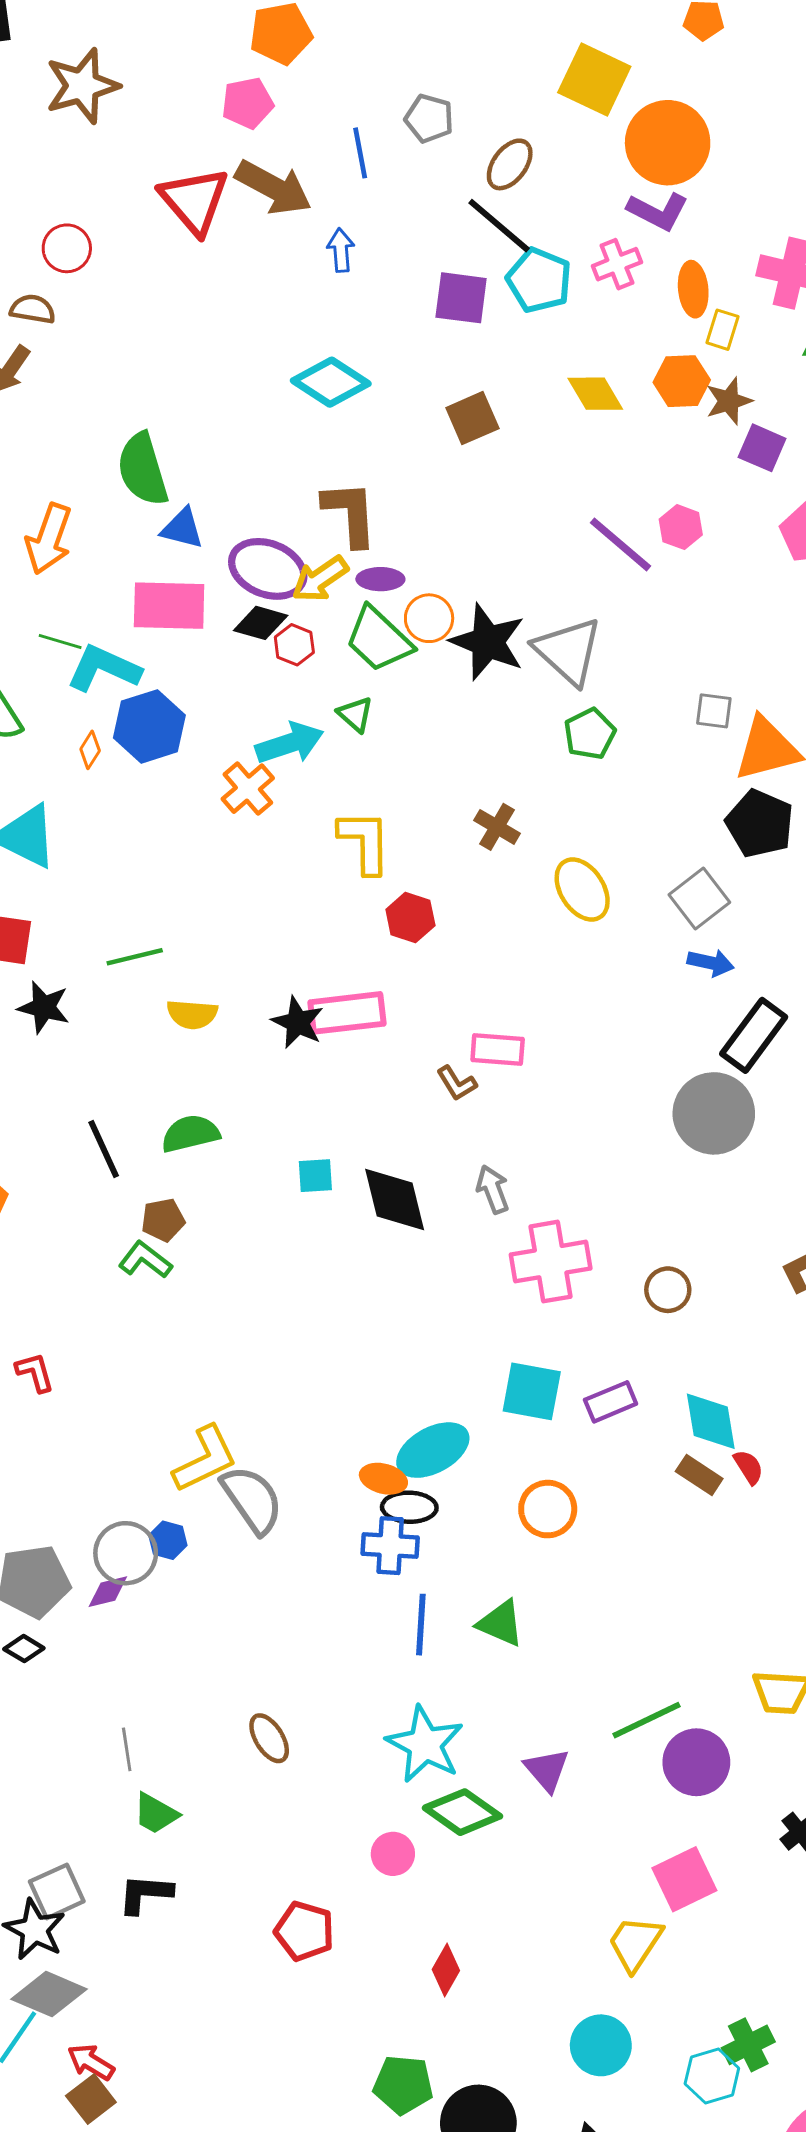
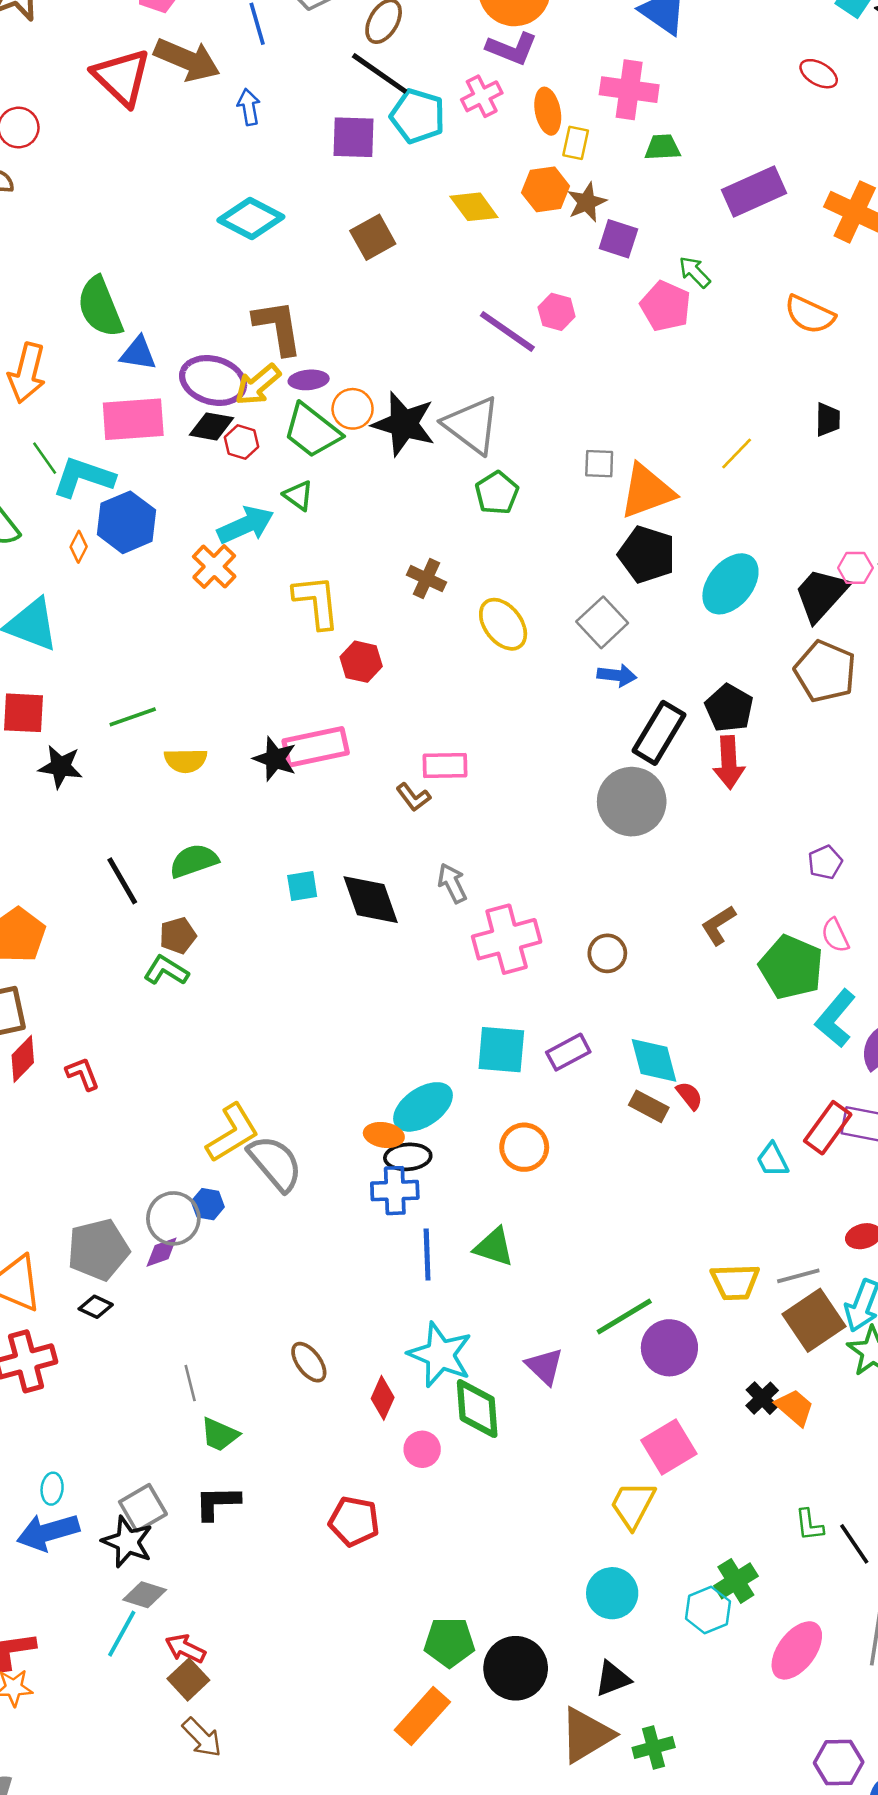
green line: (60, 641) -> (45, 458), turned 44
green diamond: (462, 1812) -> (477, 1409), turned 56
red diamond: (446, 1970) -> (383, 1398), moved
gray diamond: (49, 1994) -> (145, 1595), size x0.7

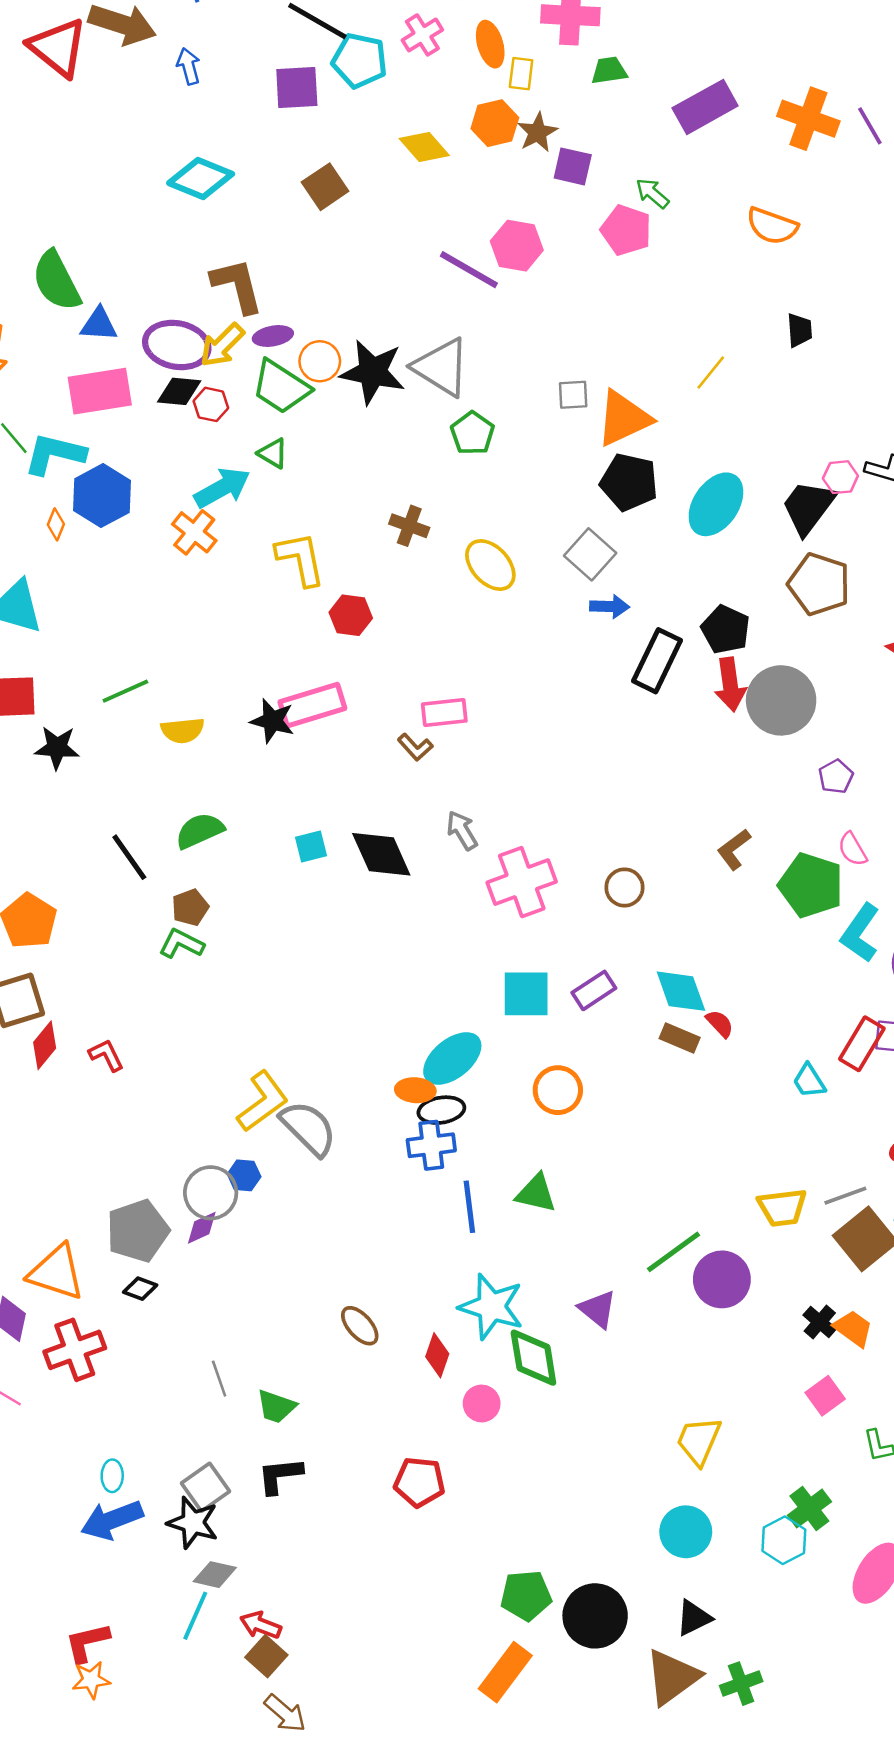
pink hexagon: (557, 312) -> (517, 246), size x1.4
gray circle: (632, 802) -> (781, 700), moved
gray line: (190, 1383) -> (219, 1379), moved
pink square: (669, 1447) -> (825, 1396), moved, size x0.7

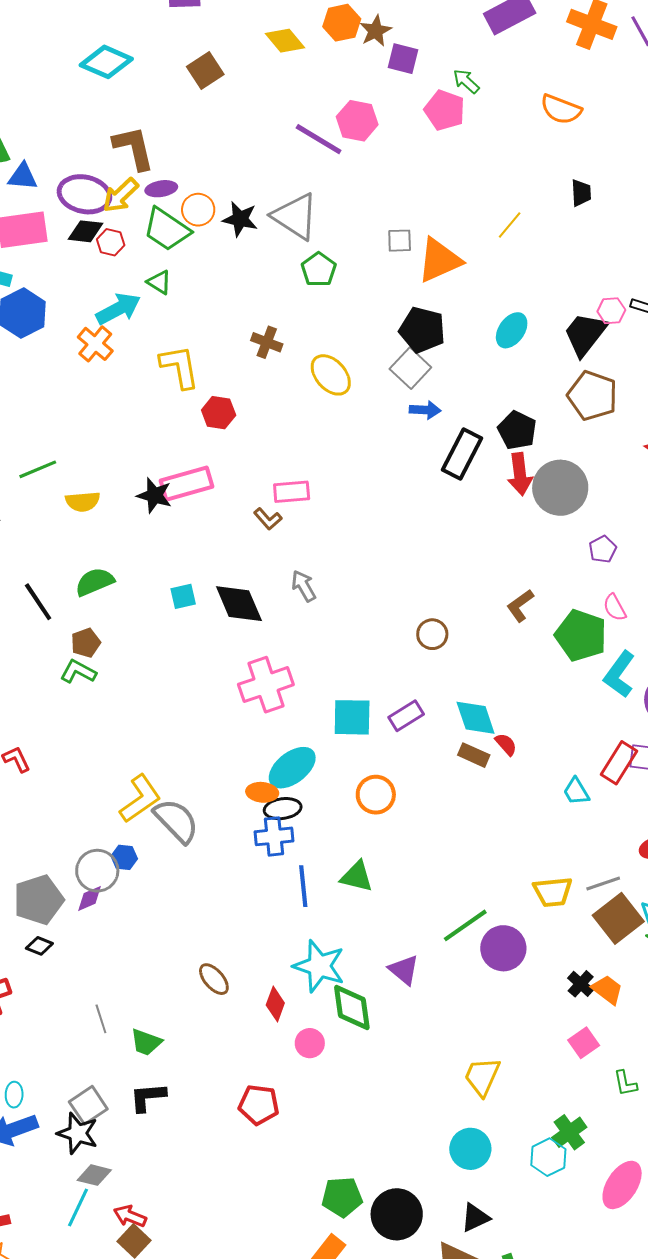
black star: (373, 372) -> (240, 219), size x0.7
black pentagon: (629, 482) -> (422, 330), moved
cyan ellipse: (716, 504) -> (512, 330), size x0.7
pink cross: (522, 882) -> (266, 685), moved

